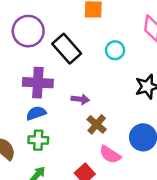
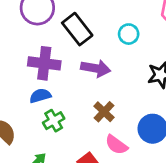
purple arrow: (80, 99) -> (96, 68), moved, size x1.5
green cross: (38, 140) -> (54, 121), moved, turned -36

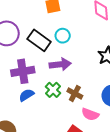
cyan circle: (129, 34) -> (63, 36), moved
green cross: (54, 121) -> (53, 90), moved

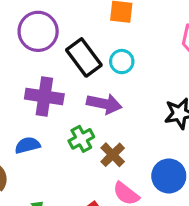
blue semicircle: (26, 95) -> (27, 145), moved

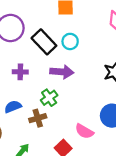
purple cross: (44, 96) -> (20, 72), size x0.6
brown cross: (113, 155) -> (38, 118), moved, turned 35

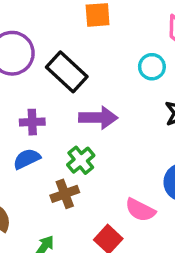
cyan circle: (70, 41) -> (152, 67), moved
blue semicircle: (13, 107) -> (27, 159), moved

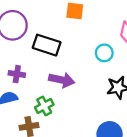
black rectangle: (67, 72) -> (47, 45), turned -36

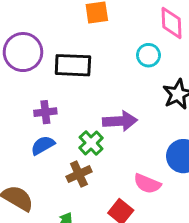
purple arrow: (62, 80) -> (120, 121), moved

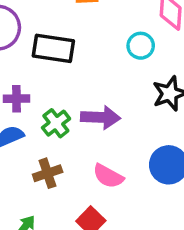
green cross: (91, 143) -> (56, 123), moved
pink semicircle: (147, 184) -> (108, 176), moved

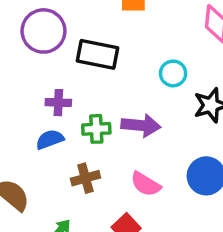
cyan circle: (141, 46) -> (173, 73), moved
green cross: (56, 123) -> (96, 129), turned 32

